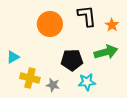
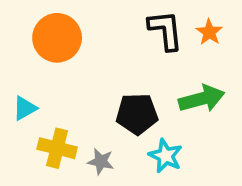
orange circle: (50, 24) -> (57, 38), moved
orange star: (112, 25) -> (209, 32), moved
cyan star: (87, 82) -> (166, 156), turned 30

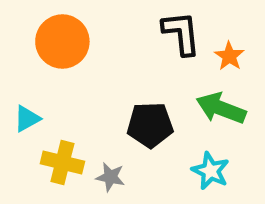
orange star: (209, 32) -> (229, 56), moved
green arrow: (202, 99) -> (221, 108), turned -144
cyan star: (166, 156) -> (211, 171), moved

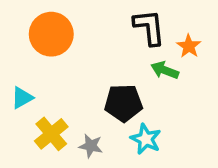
green arrow: (221, 108) -> (165, 70), moved, size x0.7
yellow cross: (62, 162) -> (51, 134), turned 36
cyan star: (211, 171) -> (146, 139), moved

